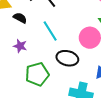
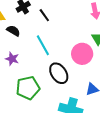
black ellipse: (67, 58) -> (59, 73), turned 40

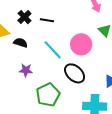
black line: (44, 15) -> (47, 20), turned -32
pink circle: (82, 54) -> (81, 44), moved

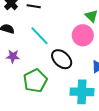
pink circle: (81, 44) -> (83, 35), moved

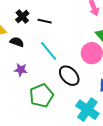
cyan cross: (82, 92) -> (87, 110), turned 30

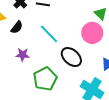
black semicircle: (17, 42) -> (17, 27), turned 112

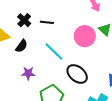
pink circle: (92, 33) -> (85, 36), moved

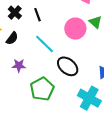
black line: (47, 22) -> (37, 15), turned 64

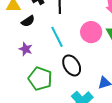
green pentagon: (42, 89) -> (40, 79), turned 30

